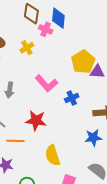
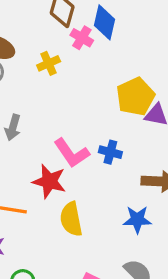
pink L-shape: (46, 83) -> (72, 153), moved
blue cross: (72, 98) -> (110, 152), turned 32
yellow semicircle: (53, 155) -> (71, 219), moved

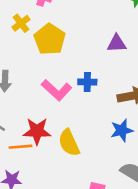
yellow pentagon: (136, 97) -> (50, 39), moved
red star: (49, 181) -> (37, 131), moved

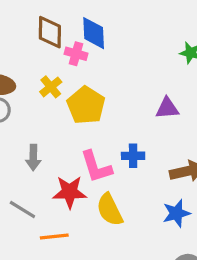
pink L-shape: (57, 90) -> (96, 167), turned 32
red star: (37, 131) -> (70, 192), moved
yellow semicircle: (69, 143) -> (110, 210), moved

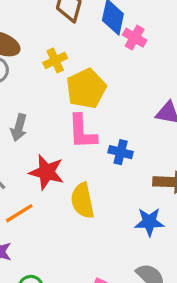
pink cross: (76, 54) -> (135, 38), moved
pink L-shape: (96, 167) -> (82, 132), moved
orange line: (54, 236) -> (19, 213), turned -40

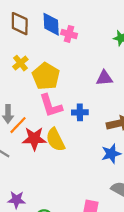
yellow semicircle: (83, 201) -> (55, 140), moved
orange line: (19, 213) -> (18, 125), moved

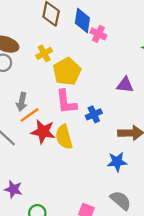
blue cross: (80, 112) -> (94, 114), turned -35

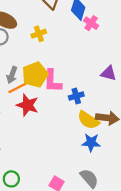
yellow pentagon: (67, 72) -> (35, 75), moved
yellow semicircle: (64, 137) -> (88, 120), moved, turned -50

